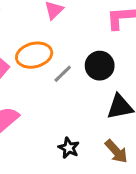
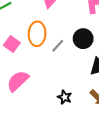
orange ellipse: (34, 55) -> (37, 34), turned -70

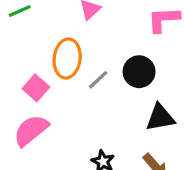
pink square: (12, 44) -> (36, 88), moved

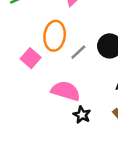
pink semicircle: (31, 130) -> (66, 91), moved, turned 56

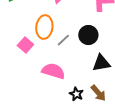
black star: (82, 115) -> (76, 94), moved

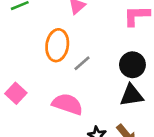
black circle: (88, 35) -> (132, 65), moved
pink square: (25, 45) -> (16, 93), moved

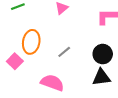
orange ellipse: (57, 45) -> (31, 42), moved
pink square: (16, 93) -> (15, 61), moved

